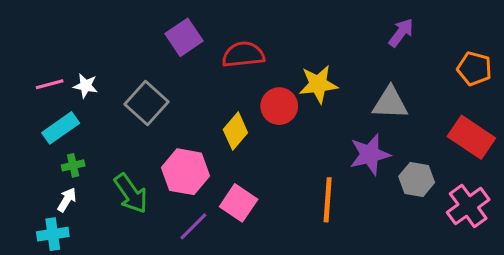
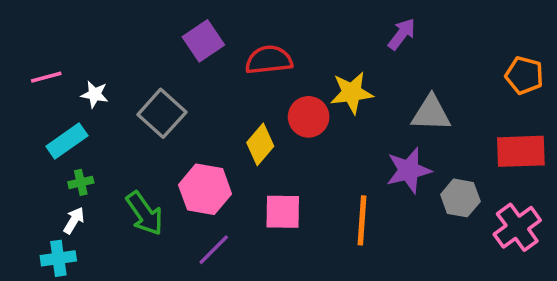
purple arrow: (401, 33) -> (402, 34), moved
pink line: (50, 84) -> (46, 77), moved
red rectangle: (471, 137) -> (521, 151), turned -36
pink square: (239, 203) -> (283, 212), moved, turned -33

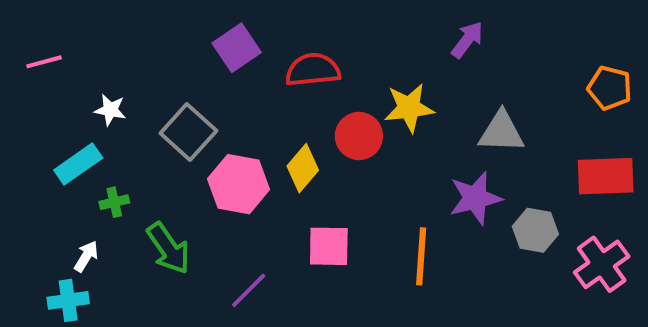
pink line: (46, 77) -> (44, 62), moved
green cross: (81, 182) -> (114, 202), moved
pink hexagon: (205, 189) -> (239, 184), moved

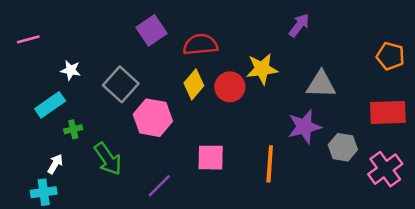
yellow diamond: (303, 168) -> (194, 84), moved

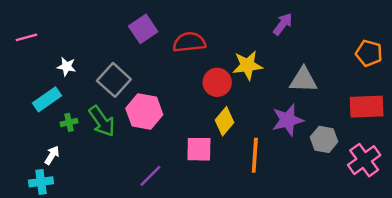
yellow diamond: (194, 84) -> (224, 121), moved
green arrow: (108, 159) -> (102, 121), moved

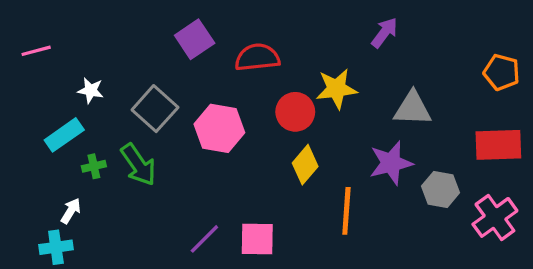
pink hexagon: (144, 111) -> (219, 128), moved
pink square: (199, 149) -> (257, 239), moved

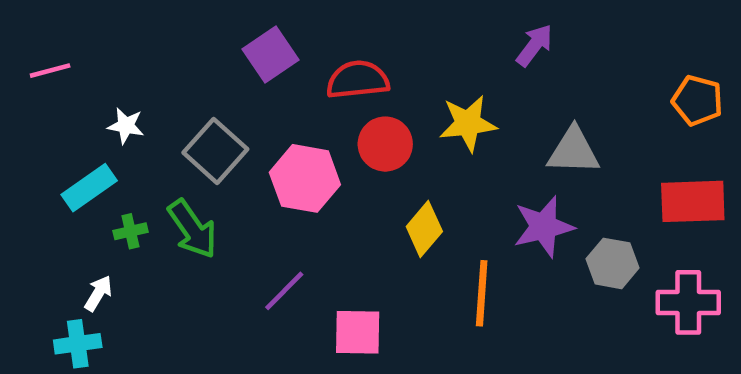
red circle: (295, 112) -> (385, 144), moved
pink cross: (495, 217) -> (688, 302), turned 36
purple line: (204, 239) -> (284, 291), moved

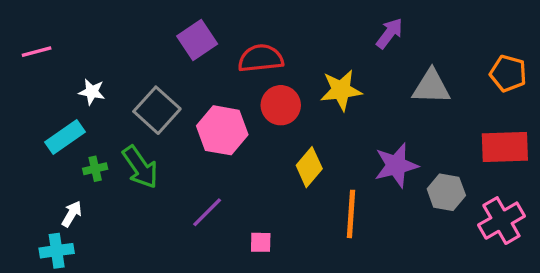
gray triangle: (573, 151) -> (431, 87), moved
pink cross: (688, 302) -> (501, 221), turned -30
pink square: (358, 332) -> (261, 242), size x0.6

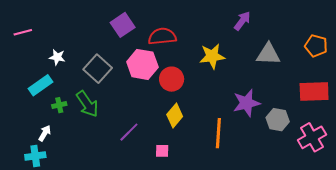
red circle: (281, 105) -> (172, 79), moved
pink hexagon: (222, 130) -> (142, 64), moved
yellow diamond: (309, 167) -> (175, 115), moved

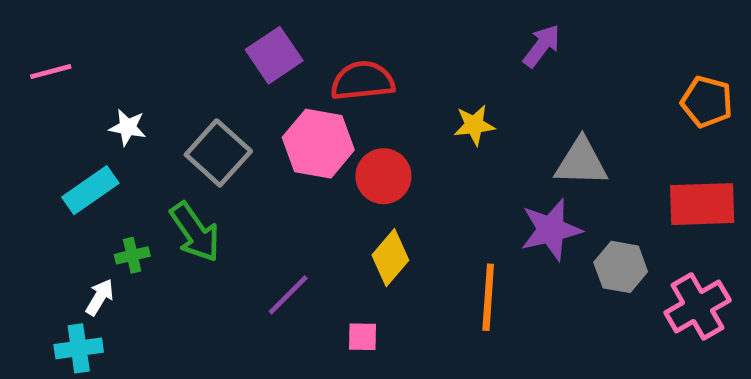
gray triangle: (268, 54) -> (581, 162), moved
yellow star: (212, 56) -> (474, 125), size x0.7
green cross: (59, 105) -> (132, 255), moved

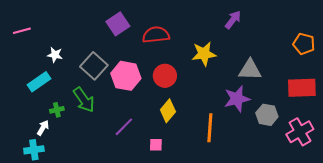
yellow star: (474, 125) -> (204, 54), size x1.4
pink hexagon: (318, 144) -> (126, 76), moved

